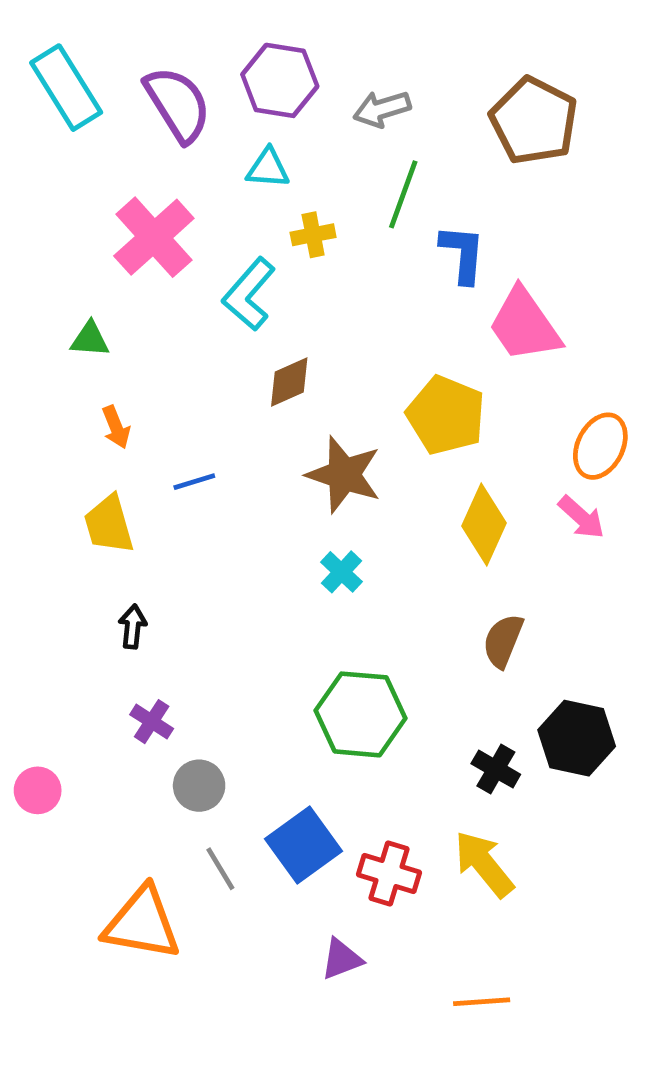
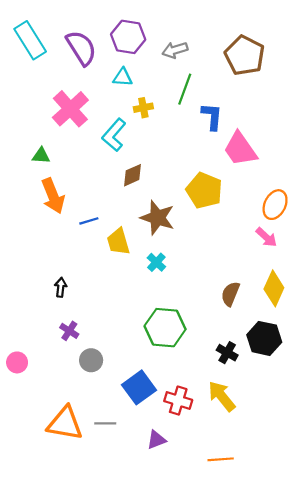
orange arrow: (116, 427) -> (53, 196), size x1.8
yellow trapezoid: (109, 524) -> (118, 242), moved
yellow diamond: (484, 524) -> (274, 288), moved
gray line: (220, 869) -> (105, 423), moved, turned -60

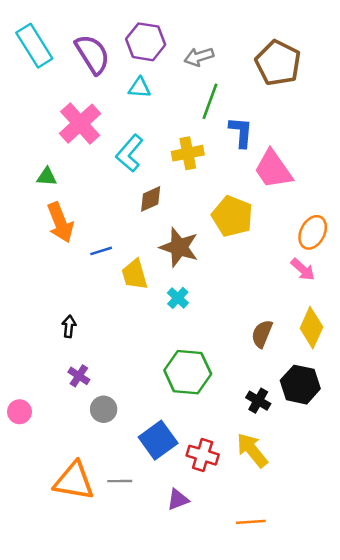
yellow cross: (143, 108) -> (188, 153), moved, size x1.4

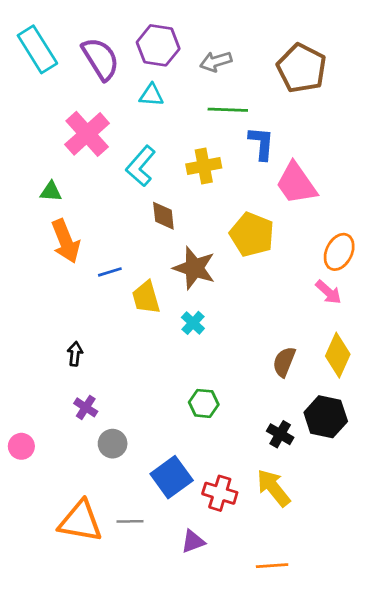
green line: (210, 101) -> (228, 110), turned 72
brown diamond: (151, 199) -> (163, 216), turned -72
green hexagon: (188, 372) -> (204, 403), size x0.6

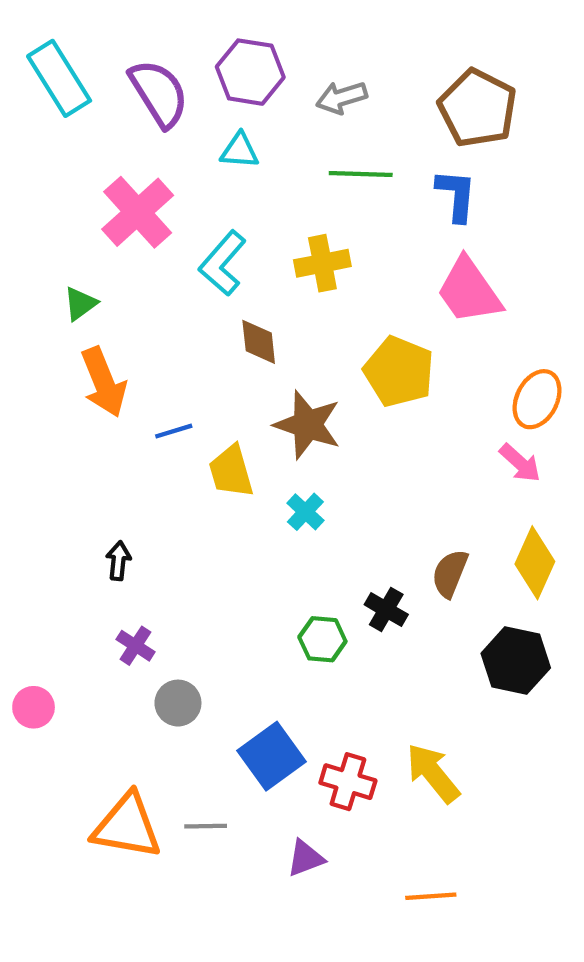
blue L-shape: (261, 143) -> (456, 195), moved
green triangle: (51, 192) -> (80, 304), turned -40
black cross: (280, 434) -> (386, 610), moved

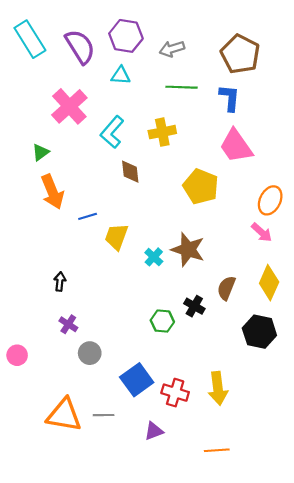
brown star: (308, 425) -> (188, 250), moved
yellow trapezoid: (231, 471) -> (116, 237), turned 36
yellow arrow: (433, 773) -> (218, 388), turned -148

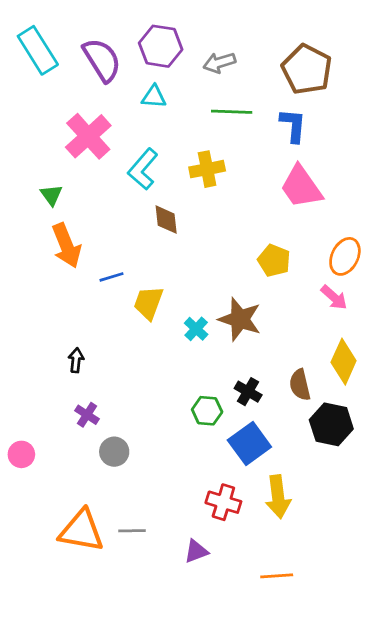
green triangle: (41, 152) -> (51, 195), turned -30
yellow pentagon: (201, 187) -> (274, 261), moved, size x0.7
brown semicircle: (226, 288) -> (300, 385), moved, turned -35
blue square: (137, 380) -> (249, 443), moved

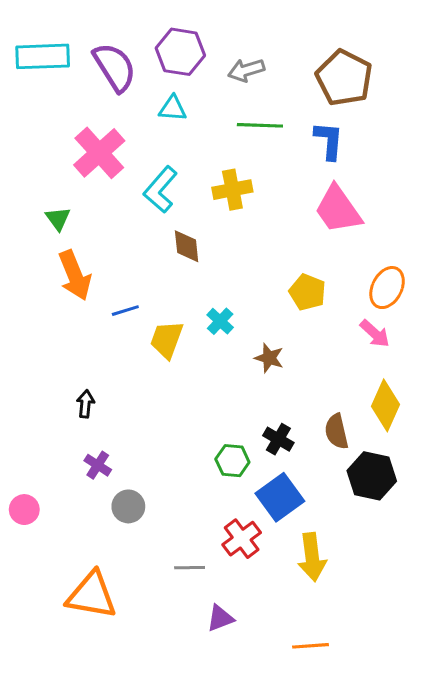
cyan rectangle: (38, 50) -> (43, 56), turned -60
brown star: (240, 319) -> (269, 358), size x0.6
cyan cross: (196, 329) -> (220, 321), moved
red cross: (223, 502) -> (242, 539), moved, turned 36
gray line: (132, 531) -> (190, 568), moved

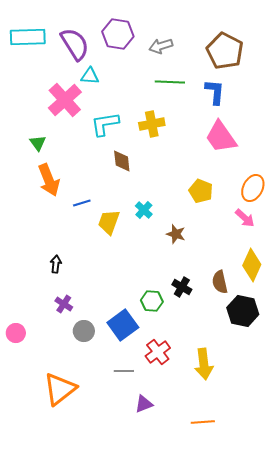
cyan triangle: (173, 108) -> (90, 76), moved
cyan L-shape: (160, 190) -> (105, 124), turned 40
blue square: (280, 497) -> (123, 325), moved
orange triangle: (92, 595) -> (60, 389), turned -48

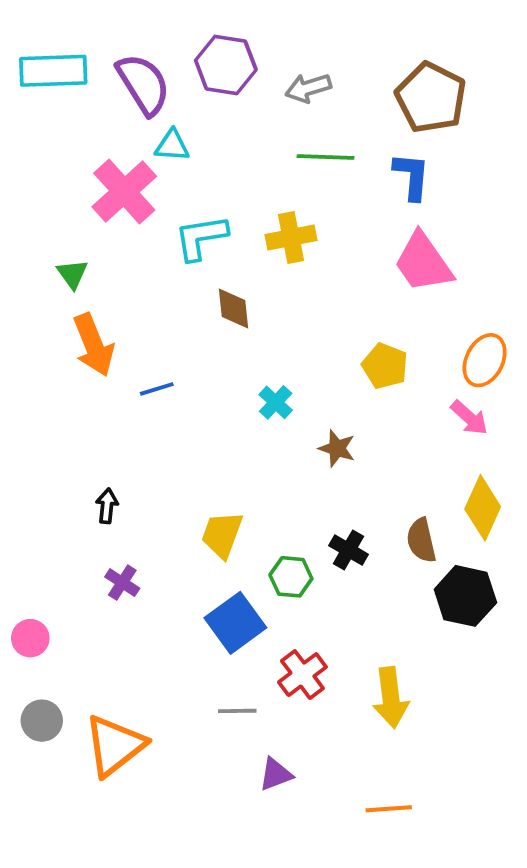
yellow trapezoid: (109, 222) -> (222, 535), moved
gray circle: (84, 331) -> (42, 721), moved

